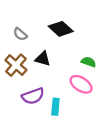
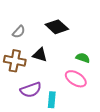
gray semicircle: (20, 34) -> (19, 32), turned -88
brown cross: (16, 65) -> (15, 61), turned -30

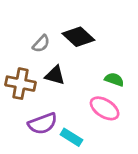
gray semicircle: (19, 32) -> (41, 44), moved
cyan rectangle: (52, 100) -> (71, 137), turned -63

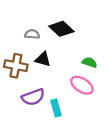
gray semicircle: (41, 44) -> (32, 34), turned -128
cyan rectangle: (71, 137) -> (56, 108), turned 42

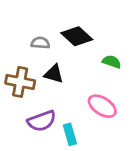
green semicircle: (90, 62) -> (112, 62), moved

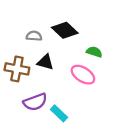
pink ellipse: (102, 106) -> (83, 75), moved
cyan rectangle: (70, 134) -> (59, 113), turned -30

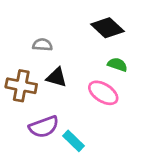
black diamond: (65, 30) -> (107, 28), moved

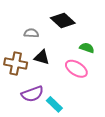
black diamond: (107, 28) -> (63, 21), moved

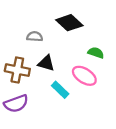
purple semicircle: (32, 94) -> (16, 104), moved
cyan rectangle: (54, 104) -> (60, 90), moved

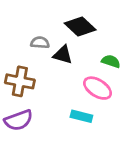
black triangle: (46, 63) -> (63, 55), moved
cyan rectangle: (60, 90) -> (81, 116), moved, turned -30

